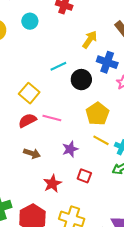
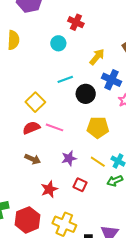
cyan circle: (30, 21) -> (58, 43), moved
yellow pentagon: (97, 114) -> (98, 127), turned 30
yellow line: (101, 140) -> (98, 162), moved

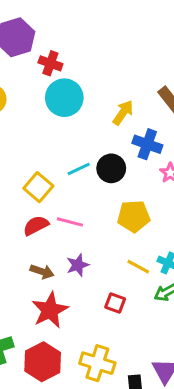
red cross: (76, 22) -> (50, 63), moved
cyan circle: (58, 43) -> (64, 98), size x1.6
cyan line: (65, 79) -> (79, 169), moved
purple star: (69, 158) -> (78, 265), moved
red star: (49, 189) -> (50, 310), moved, size x1.4

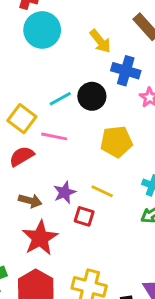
yellow arrow: (123, 112) -> (100, 41), turned 110
pink line: (70, 222) -> (54, 136), moved
yellow line: (138, 267) -> (102, 191), moved
red square: (115, 303) -> (84, 216), moved

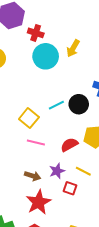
yellow arrow: (100, 41) -> (73, 48), moved, turned 66
pink line: (54, 136) -> (36, 142), moved
red semicircle: (22, 156) -> (69, 145), moved

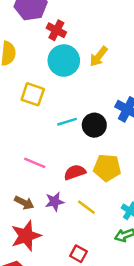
yellow square: (29, 118) -> (33, 94), moved, turned -30
red square: (70, 188) -> (78, 254), moved

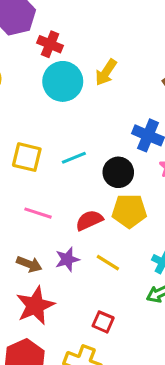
yellow square: (33, 94) -> (27, 157), moved
black circle: (94, 125) -> (118, 172), moved

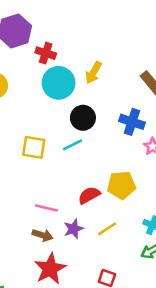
black circle: (118, 172) -> (83, 118), moved
pink line: (38, 213) -> (46, 208), moved
yellow line: (108, 263) -> (107, 229), turned -60

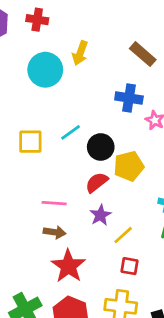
red cross: (46, 53) -> (37, 20), moved
black circle: (83, 118) -> (101, 147), moved
purple star: (74, 229) -> (100, 215), moved
yellow line: (107, 229) -> (123, 235), moved

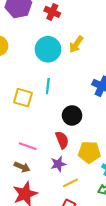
cyan line: (71, 132) -> (48, 86), moved, turned -63
yellow pentagon: (129, 166) -> (89, 152), moved
red semicircle: (97, 182) -> (62, 140), turned 90

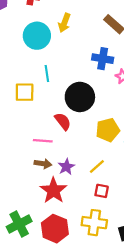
black circle: (72, 115) -> (80, 97), size x1.4
red semicircle: (62, 140) -> (63, 121), moved
purple star: (58, 164) -> (66, 167), moved

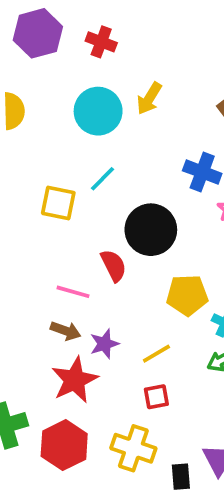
cyan line: (47, 74) -> (103, 179), turned 42
red square: (102, 191) -> (156, 397), turned -32

